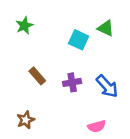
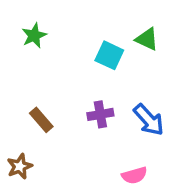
brown rectangle: (37, 76) -> (41, 120), moved
brown star: (26, 120) -> (20, 166), moved

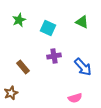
cyan square: (109, 55) -> (48, 28), moved
purple cross: (100, 114) -> (54, 56), moved

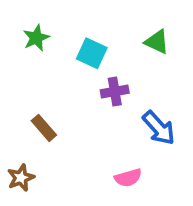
purple cross: (54, 56) -> (115, 92), moved
pink semicircle: (75, 98) -> (128, 178), moved

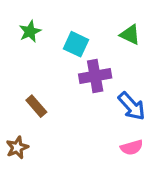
purple cross: (115, 92) -> (95, 76), size x1.4
pink semicircle: (128, 178) -> (132, 147), moved

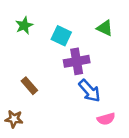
blue arrow: (132, 106) -> (89, 91), moved
brown star: (17, 147) -> (14, 119), turned 30

